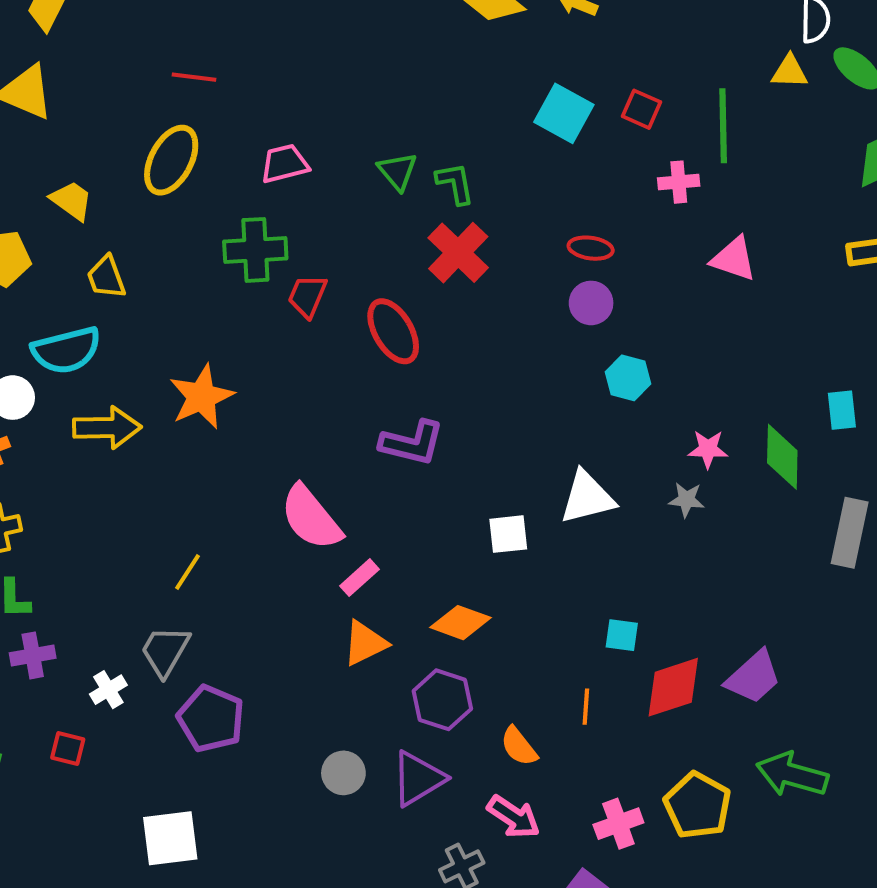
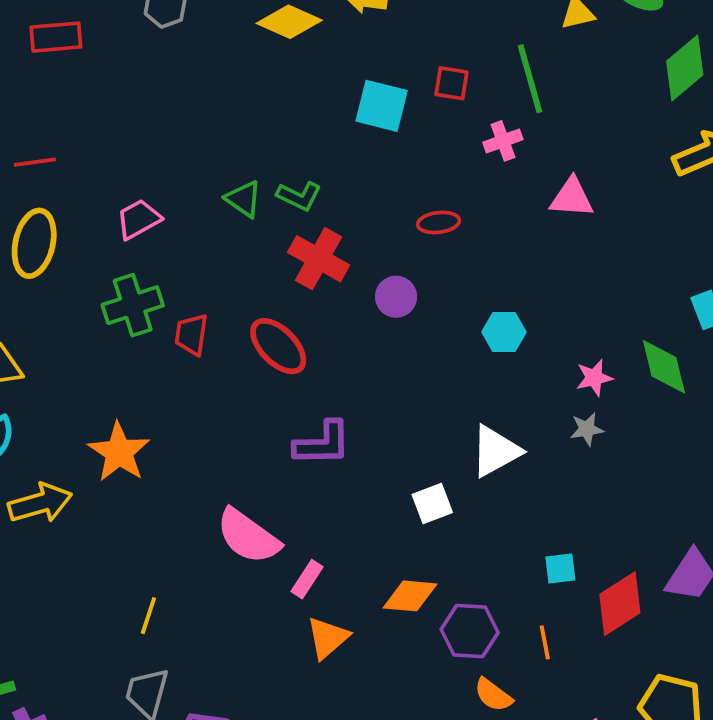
green L-shape: (455, 183) -> (299, 196), turned 141
purple circle: (591, 303) -> (396, 297), moved
purple hexagon: (442, 700) -> (470, 631), moved

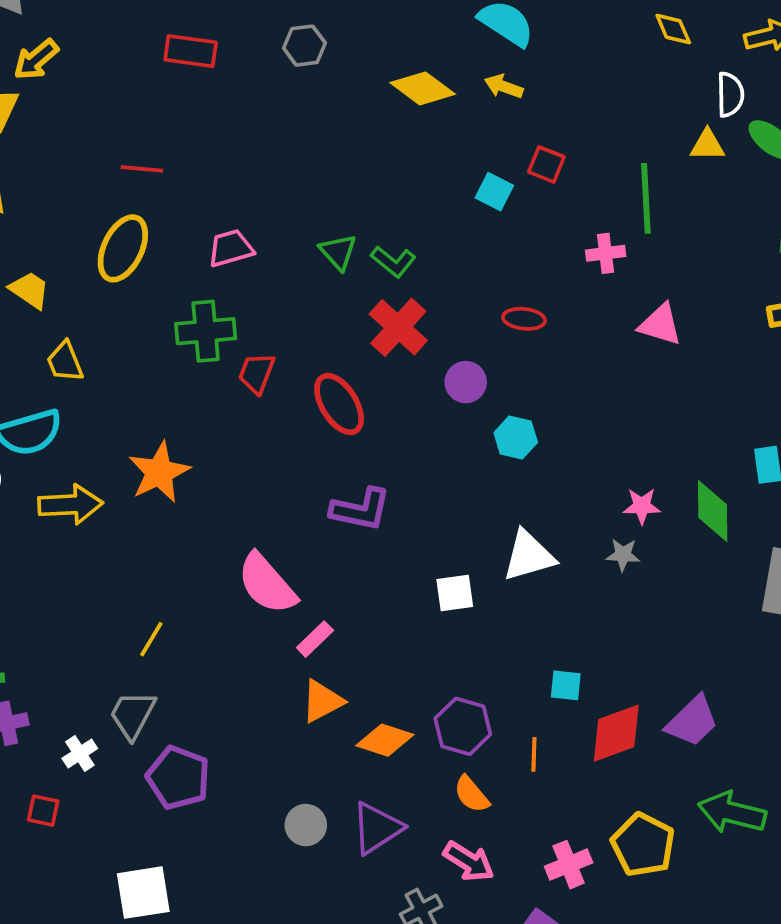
red square: (451, 83) -> (546, 164), moved
cyan square: (382, 106) -> (494, 192), size x0.7
cyan hexagon: (504, 332) -> (516, 438), moved
orange diamond: (410, 596) -> (385, 740), moved

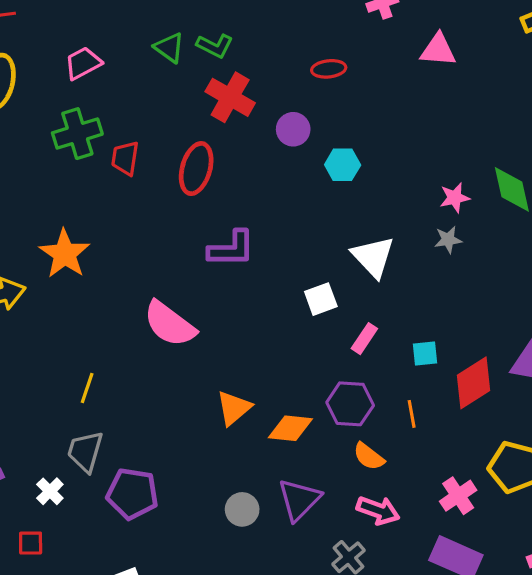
red ellipse: (339, 404) -> (196, 169), turned 60
white triangle: (529, 556) -> (373, 257), turned -45
pink rectangle: (315, 639) -> (364, 339), moved

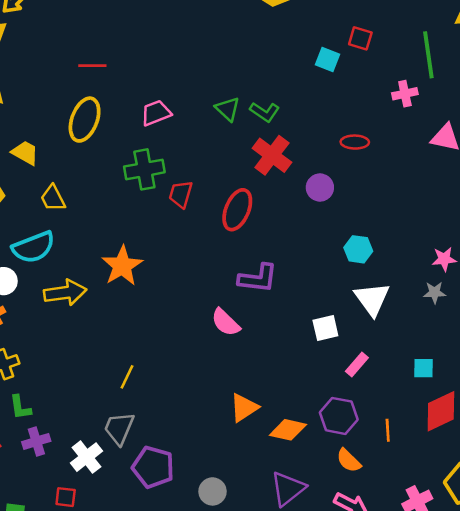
cyan hexagon: (343, 165) -> (358, 249), moved
pink semicircle: (170, 324) -> (226, 322), moved, size x0.7
cyan square: (425, 354) -> (423, 368), moved
white cross: (50, 491) -> (86, 457), size x1.4
gray circle: (242, 509) -> (213, 491), moved

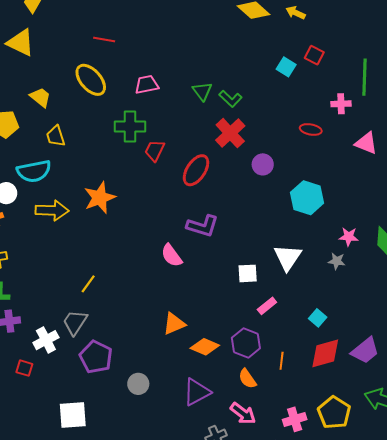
yellow ellipse: (85, 120) -> (91, 80), turned -72
red ellipse: (355, 142) -> (311, 129), moved
cyan hexagon: (358, 249) -> (307, 198), moved, size x1.5
cyan square: (423, 368) -> (318, 318), turned 30

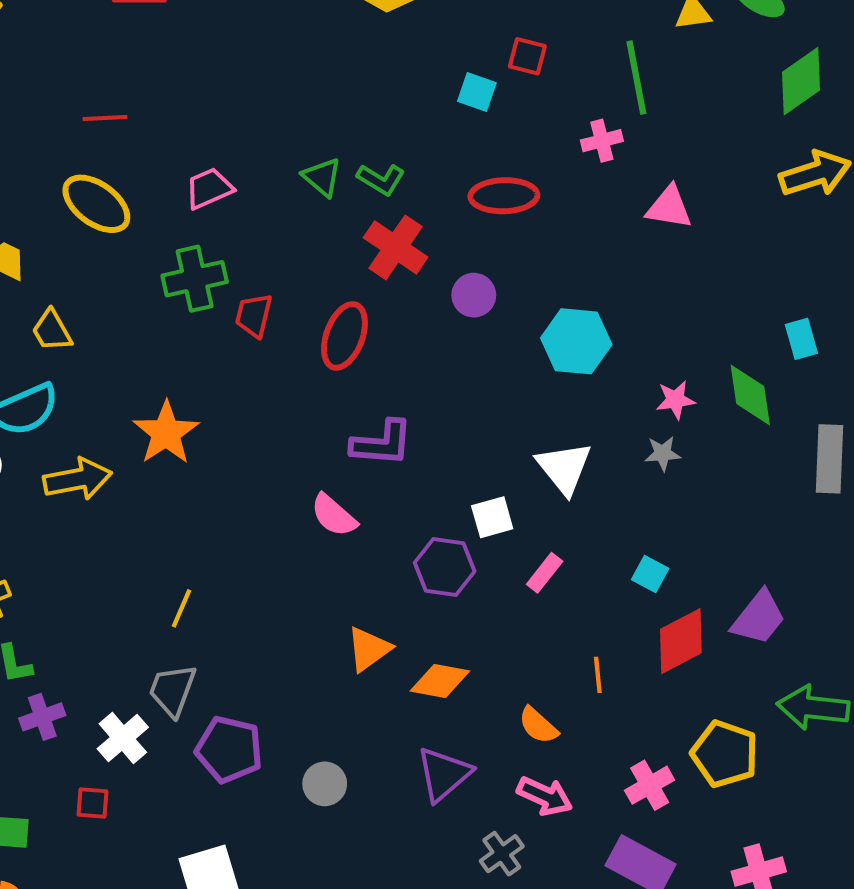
red ellipse: (311, 129) -> (504, 196), moved, size x1.5
purple hexagon: (246, 343) -> (445, 567), moved

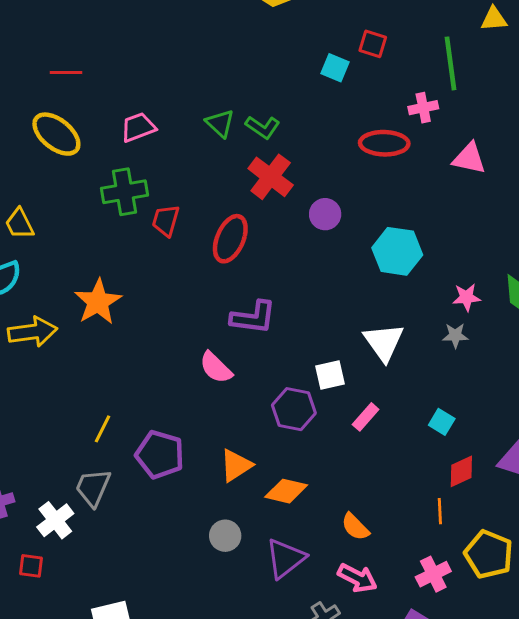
red ellipse: (504, 196) -> (384, 143), moved
red diamond: (681, 641) -> (461, 471), size x0.7
orange line: (598, 675) -> (440, 511), moved
purple pentagon: (229, 749) -> (160, 455), moved
gray circle: (325, 784) -> (225, 536), moved

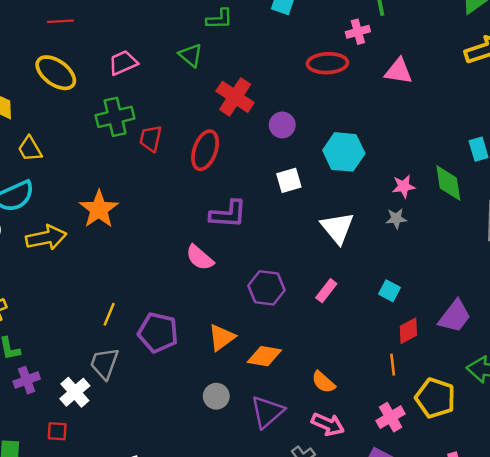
green L-shape: (263, 127) -> (220, 19), moved, turned -32
white square: (330, 375) -> (289, 180), moved

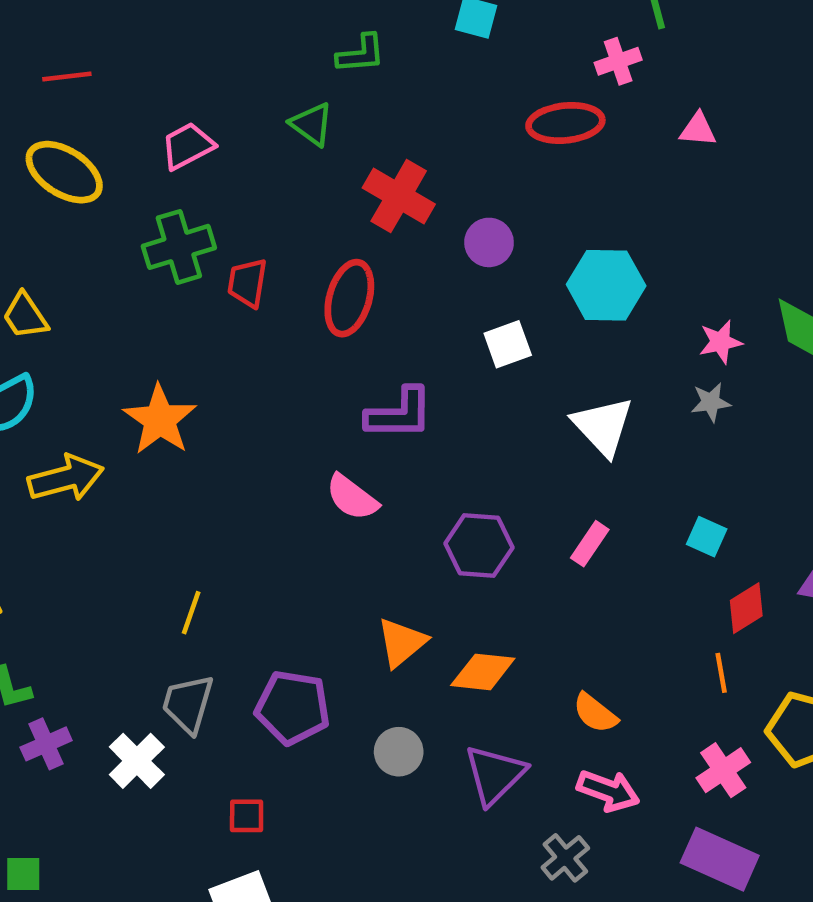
pink triangle: (399, 71) -> (698, 130), size x0.7
purple pentagon: (158, 332) -> (293, 707), moved
red square: (57, 431) -> (247, 816), moved

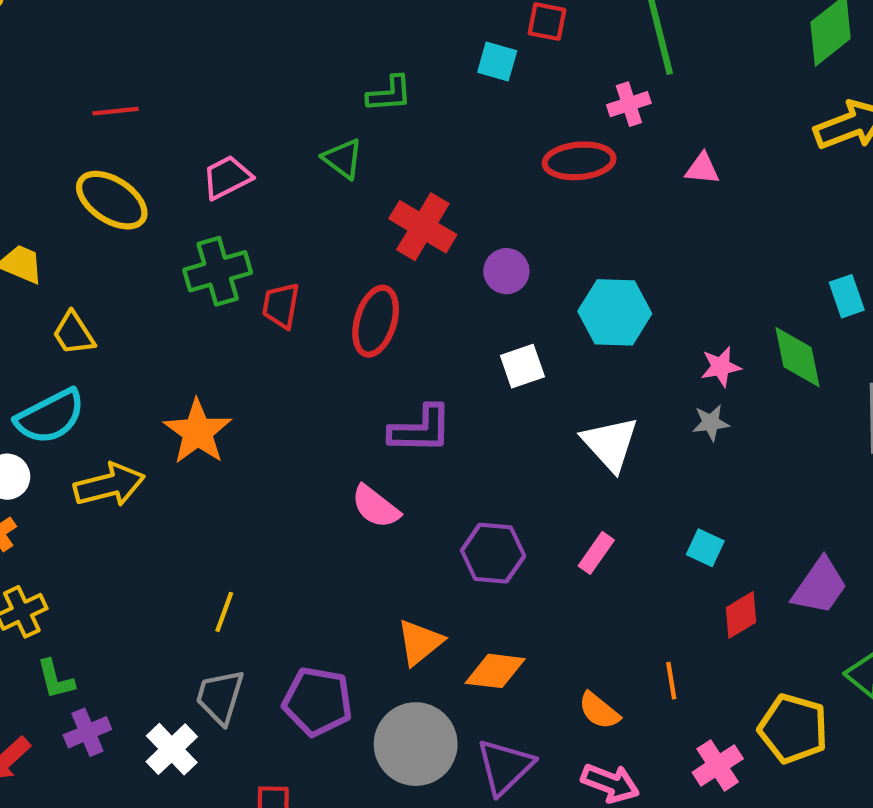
orange line: (721, 673) -> (671, 681), moved
gray circle: (399, 752) -> (416, 744), size x1.8

